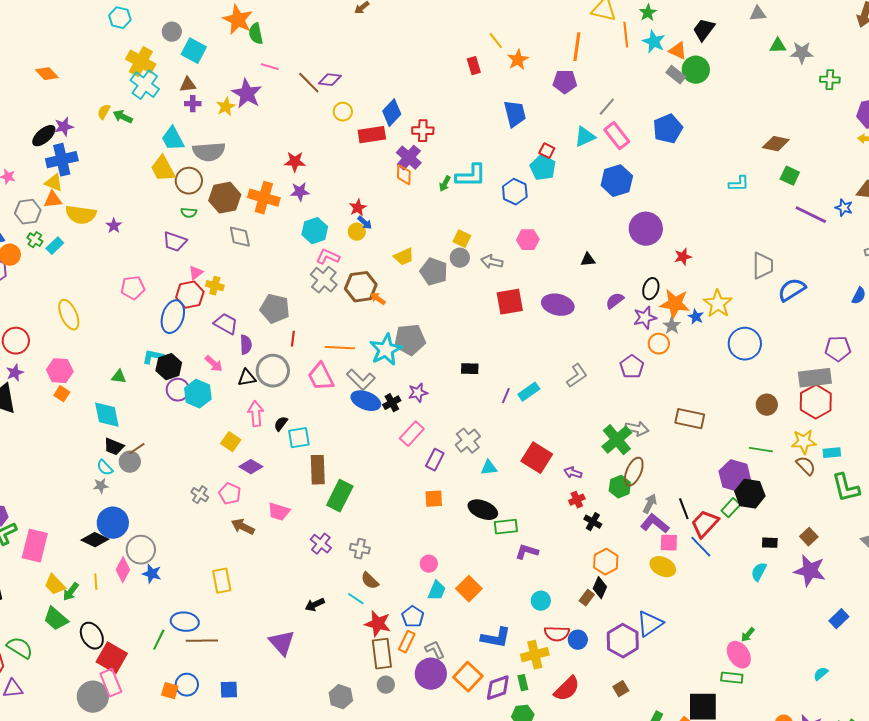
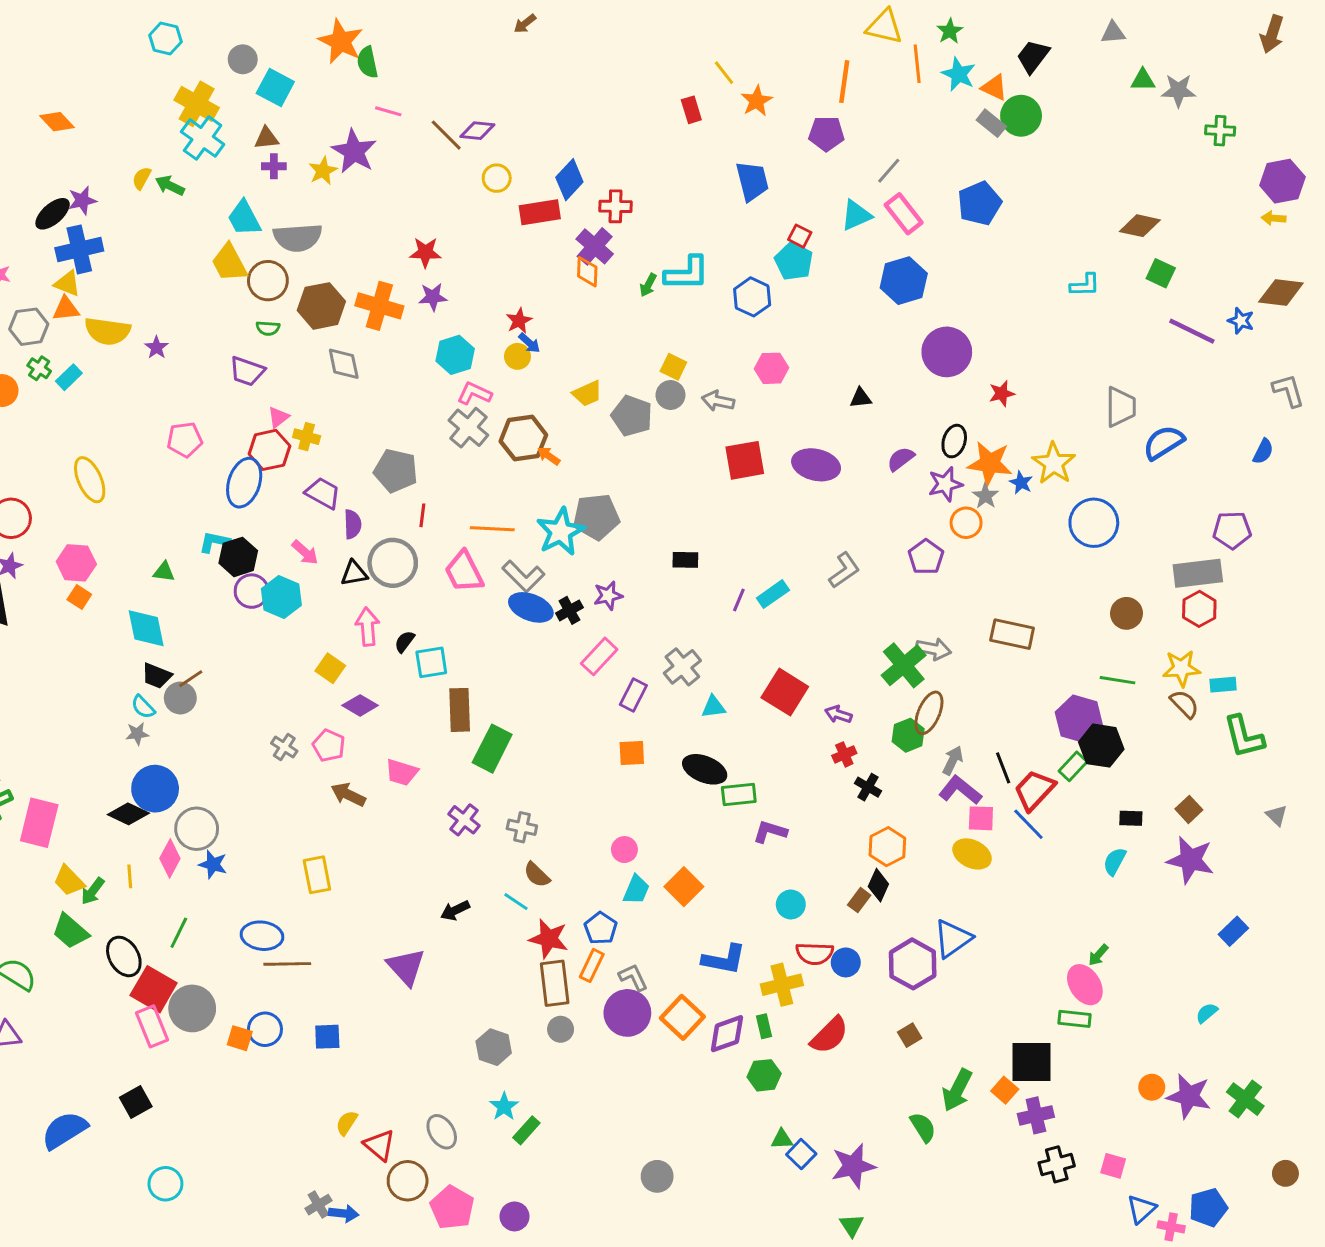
red hexagon: (816, 402) -> (1199, 609), size x0.7
green line: (159, 640) -> (179, 933), moved
gray circle: (93, 697) -> (192, 1008), moved

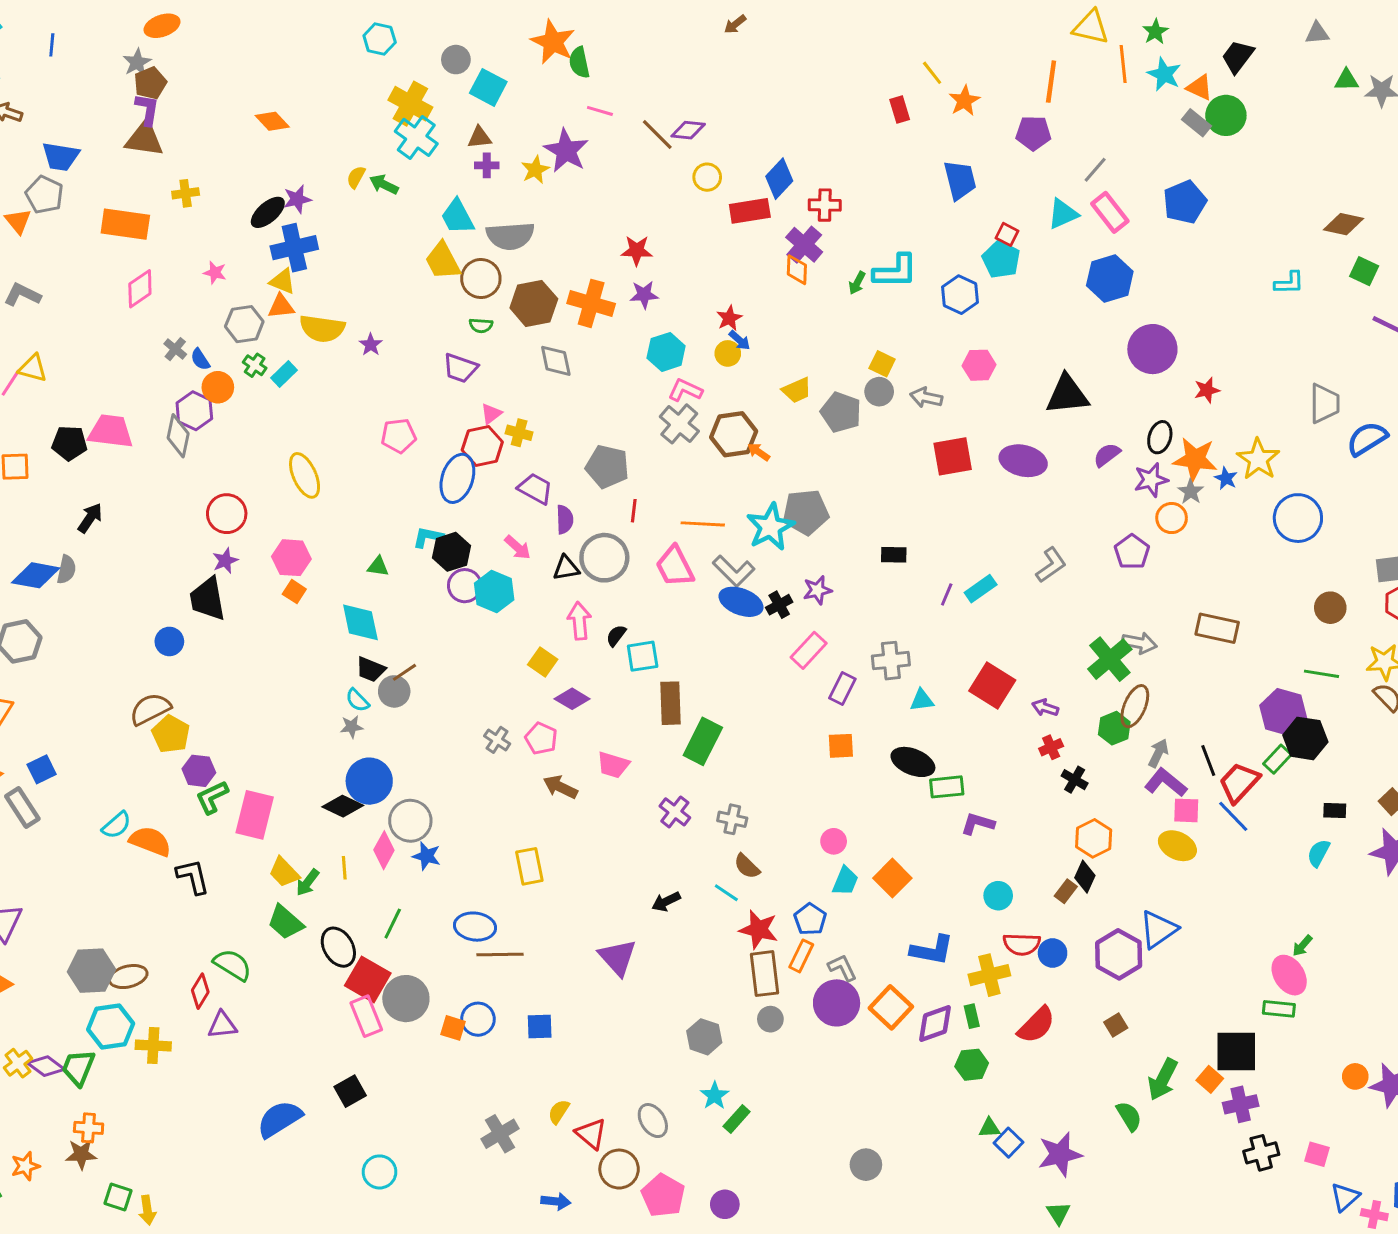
black triangle: (861, 398) -> (1067, 395), size x2.0
gray cross: (682, 667) -> (891, 661), turned 33
gray cross: (318, 1205) -> (500, 1134), moved, size x1.4

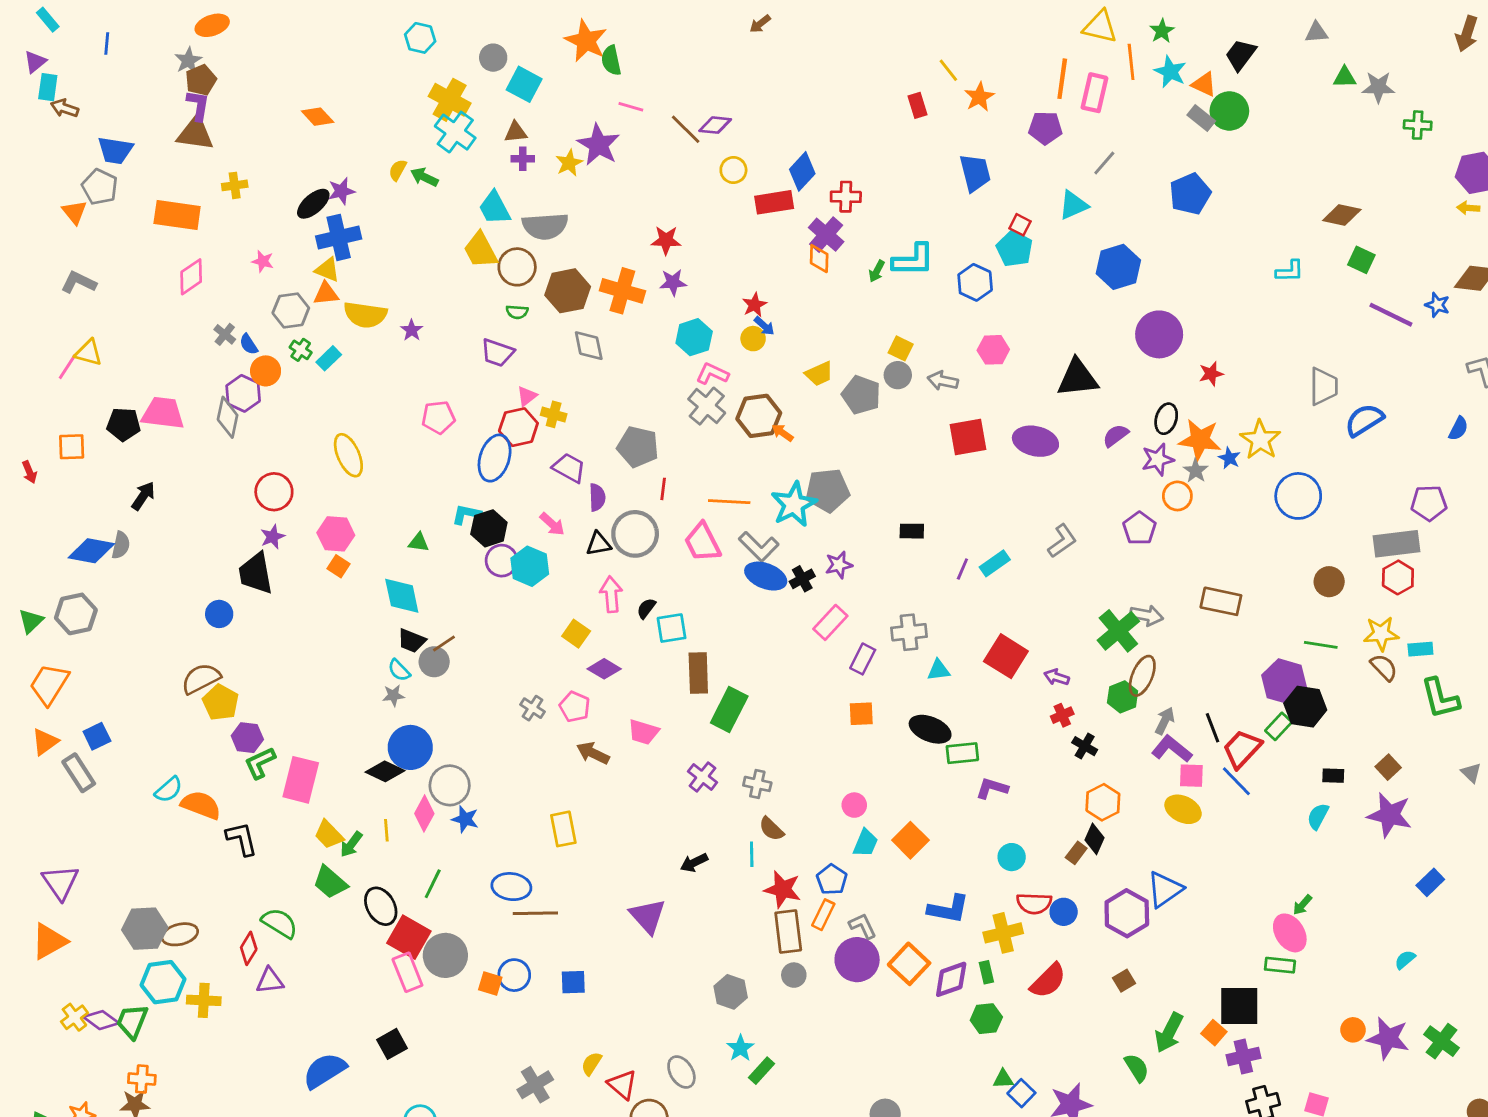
pink rectangle: (1110, 212) -> (1094, 93), moved, turned 51
cyan line: (726, 893) -> (752, 854), turned 55

